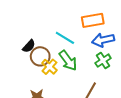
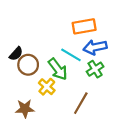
cyan line: (65, 38) -> (71, 55), moved
yellow cross: (49, 67) -> (47, 87), moved

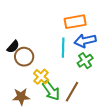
cyan line: (71, 55) -> (63, 48), turned 60
green arrow: (58, 69) -> (51, 91), moved

